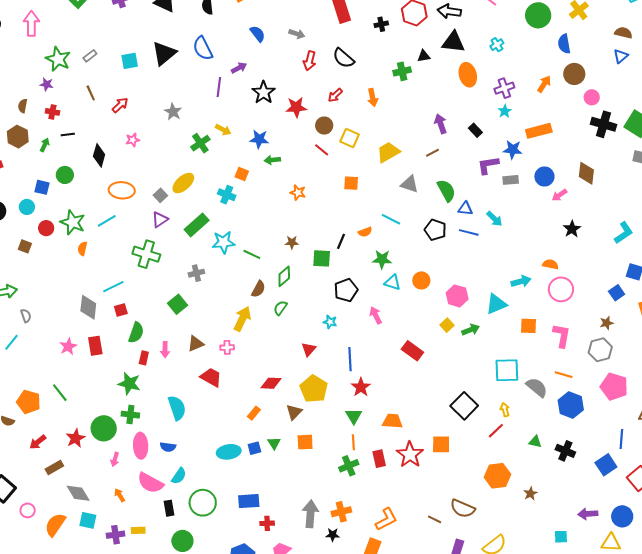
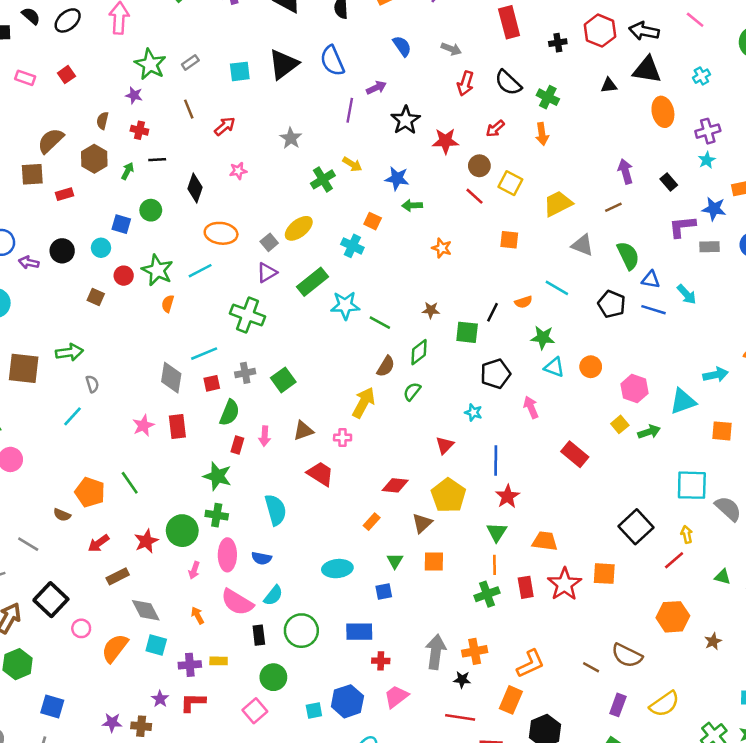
green cross: (402, 71) -> (548, 97), moved, turned 36
gray cross: (196, 273) -> (245, 373), moved
blue square: (254, 448) -> (384, 592), moved

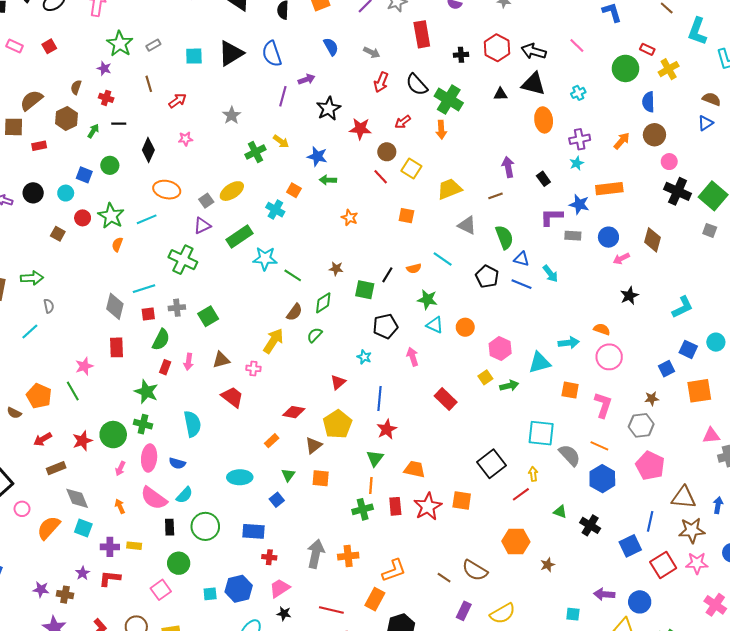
green cross: (548, 97) -> (449, 100), size x1.5
pink star: (143, 426) -> (84, 366), moved
blue square: (384, 592) -> (277, 500), turned -32
black star: (462, 680) -> (284, 614), moved

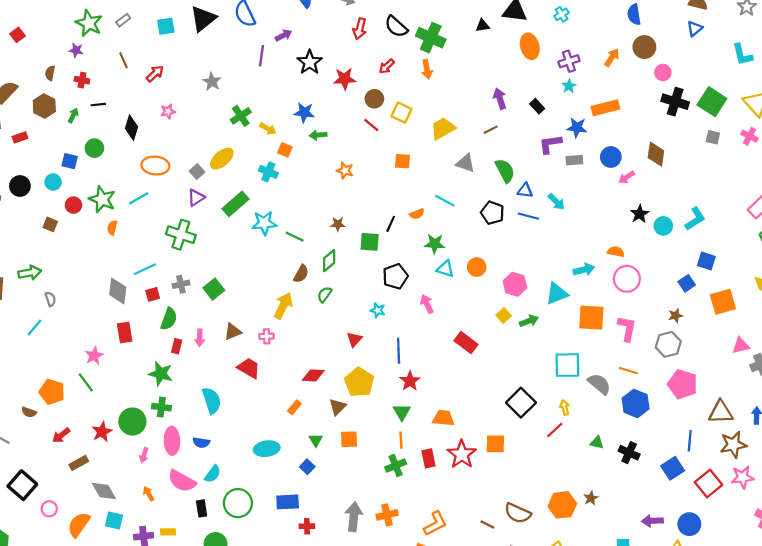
yellow arrow: (281, 141) -> (268, 129), moved
cyan circle: (716, 342) -> (663, 226), moved
orange square: (570, 390) -> (591, 318), size x1.5
orange hexagon: (516, 541) -> (562, 505), moved

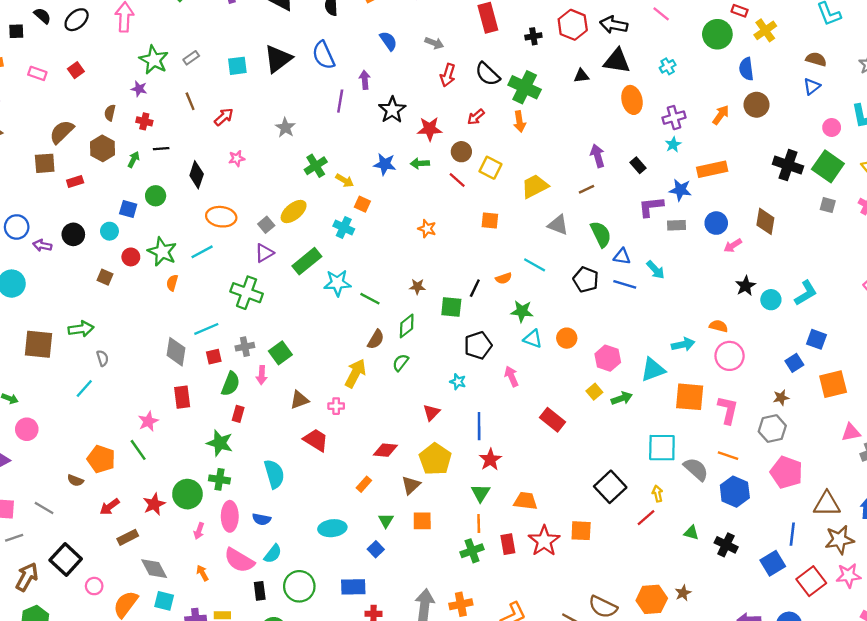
purple arrow: (283, 35) -> (365, 80), turned -70
pink circle: (663, 72) -> (832, 127), moved
green arrow: (318, 135) -> (420, 163), moved
pink arrow: (200, 338) -> (262, 375), moved

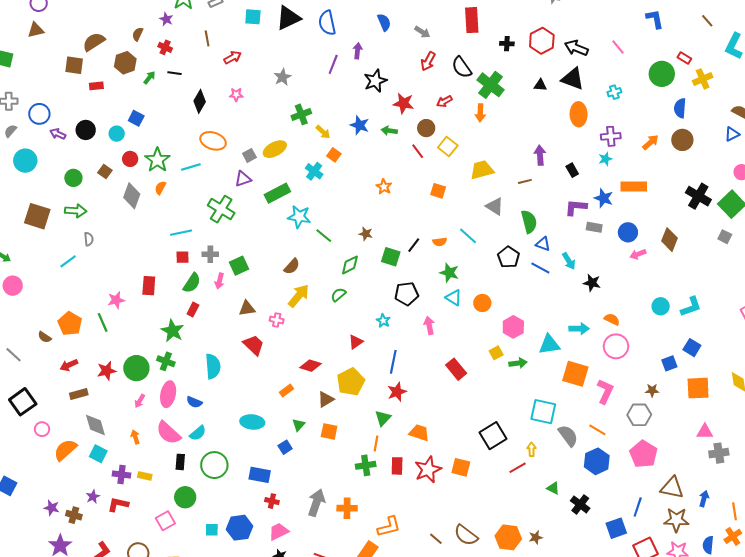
green circle: (156, 196) -> (73, 178), moved
black star: (746, 286) -> (592, 283), moved, turned 30
brown semicircle: (376, 339) -> (292, 266), moved
gray diamond: (176, 352) -> (132, 196), moved

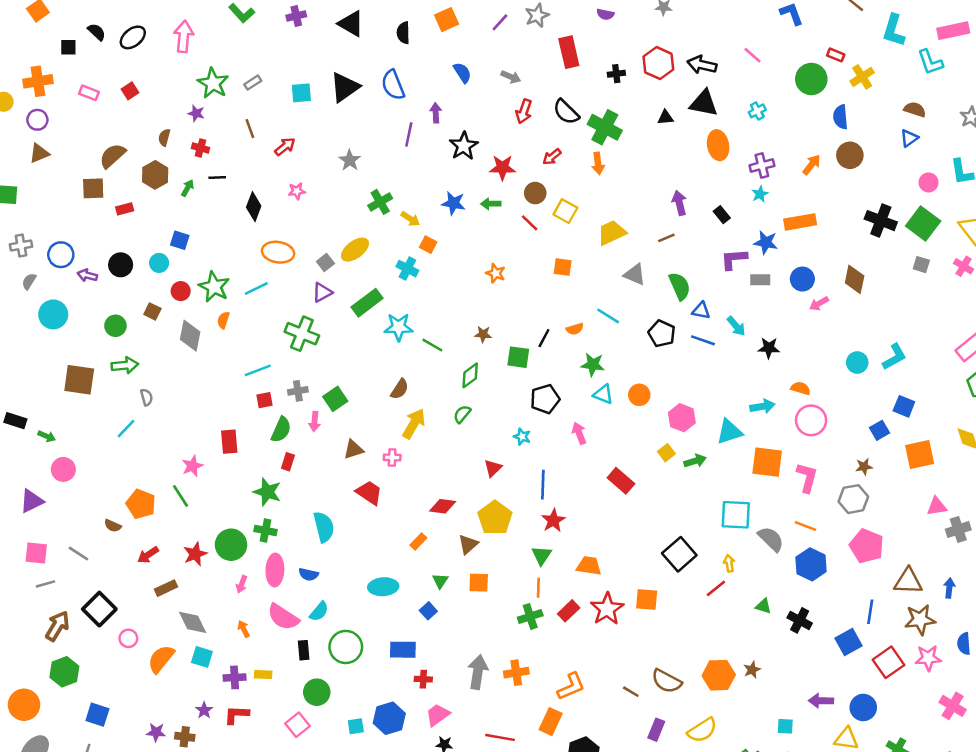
red rectangle: (397, 466) -> (569, 611), turned 54

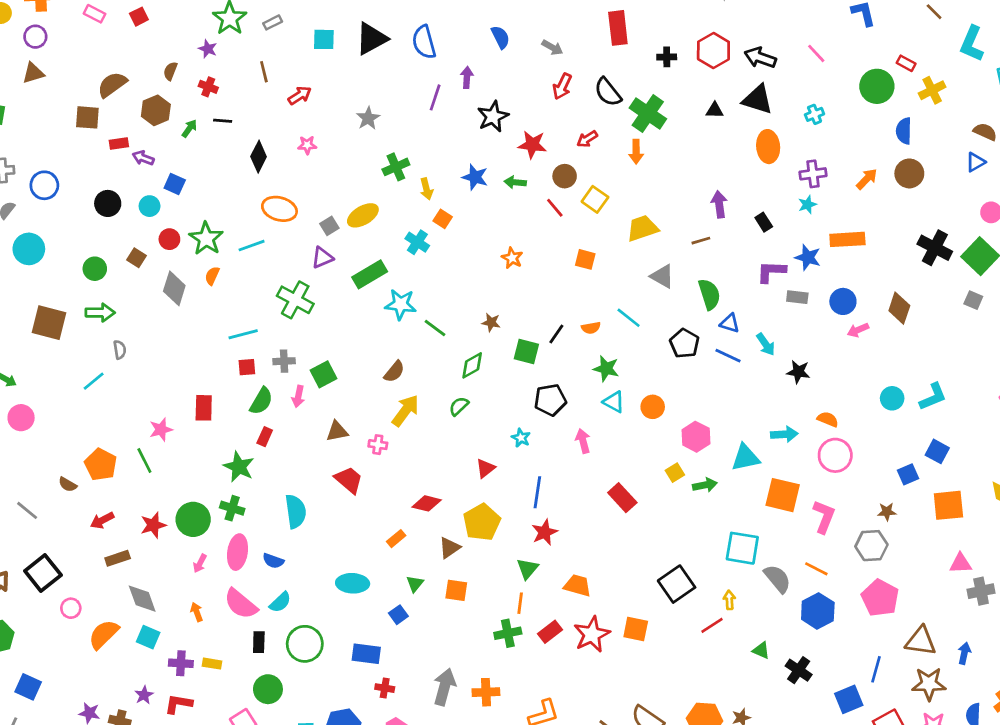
yellow arrow: (410, 219) -> (426, 189), turned 36
purple arrow: (87, 275) -> (143, 158), moved

